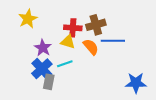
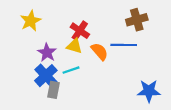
brown cross: (96, 25) -> (137, 20), moved
red cross: (73, 28) -> (80, 31), turned 30

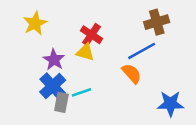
blue line: (124, 45) -> (142, 51), turned -30
orange semicircle: (100, 51) -> (132, 74), moved
cyan line: (71, 70) -> (81, 92), moved

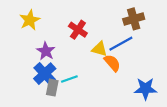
yellow triangle: (85, 52) -> (99, 49), moved

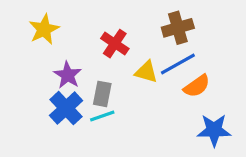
brown cross: (134, 19) -> (178, 28), moved
orange semicircle: (112, 63) -> (197, 86), moved, turned 96
gray rectangle: (52, 88) -> (102, 94), moved

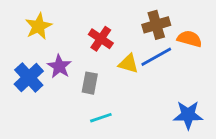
orange semicircle: (197, 86) -> (189, 39), moved, turned -130
blue cross: (66, 108) -> (29, 78), moved
cyan line: (102, 116) -> (101, 118), moved

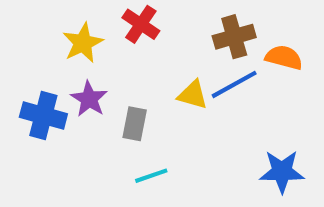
yellow star: (38, 26) -> (83, 43), moved
red cross: (101, 39) -> (141, 24), moved
blue cross: (29, 78) -> (43, 116), turned -32

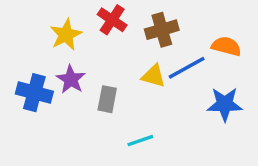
brown cross: (234, 37) -> (162, 30), moved
blue star: (282, 171) -> (225, 104), moved
cyan line: (151, 176) -> (140, 141), moved

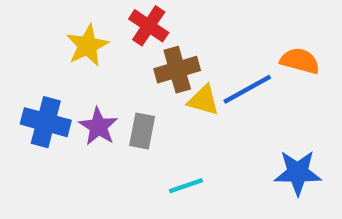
brown cross: (162, 30) -> (177, 70), moved
purple star: (71, 79) -> (98, 127), moved
blue star: (225, 104) -> (298, 173), moved

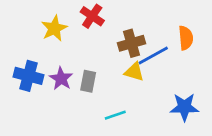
orange semicircle: (300, 61) -> (186, 38), turned 70
brown cross: (177, 70) -> (132, 43), moved
yellow triangle: (203, 100) -> (134, 72), moved

